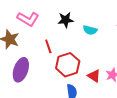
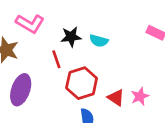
black star: (66, 20) -> (71, 37), moved
cyan semicircle: (90, 30) -> (99, 41), moved

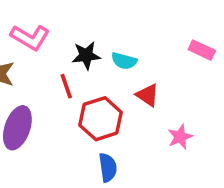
red triangle: (116, 98) -> (148, 95), moved

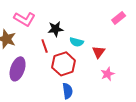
pink rectangle: (202, 50) -> (119, 18), moved, turned -64
cyan semicircle: (124, 61) -> (77, 42), moved
red triangle: (148, 95) -> (99, 52), moved, turned 32

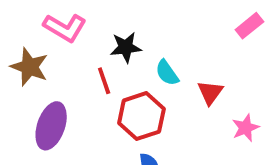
cyan semicircle: (77, 42) -> (167, 73), turned 40
pink star: (108, 74) -> (246, 128), moved

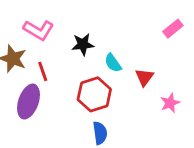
red line: (104, 81) -> (43, 71), moved

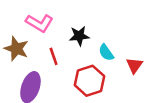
red line: (43, 71) -> (54, 56), moved

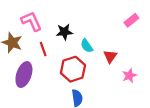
pink L-shape: (39, 23) -> (31, 21), turned -145

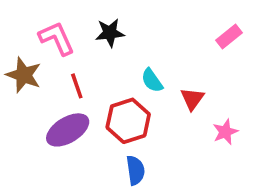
black star: (64, 32) -> (110, 33), moved
purple ellipse: (24, 75) -> (68, 130), moved, turned 40

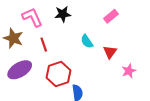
pink rectangle: (229, 36) -> (111, 16), moved
red hexagon: (128, 121) -> (58, 74), moved
purple ellipse: (68, 130) -> (20, 70), moved

